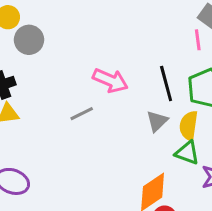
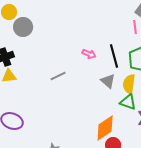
pink arrow: (110, 80) -> (89, 54), moved, size x0.6
gray triangle: (157, 121) -> (108, 81), turned -35

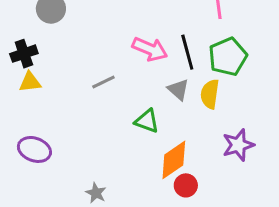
pink arrow: (89, 54) -> (150, 49), size x1.6
green triangle: (128, 102) -> (147, 121), moved

